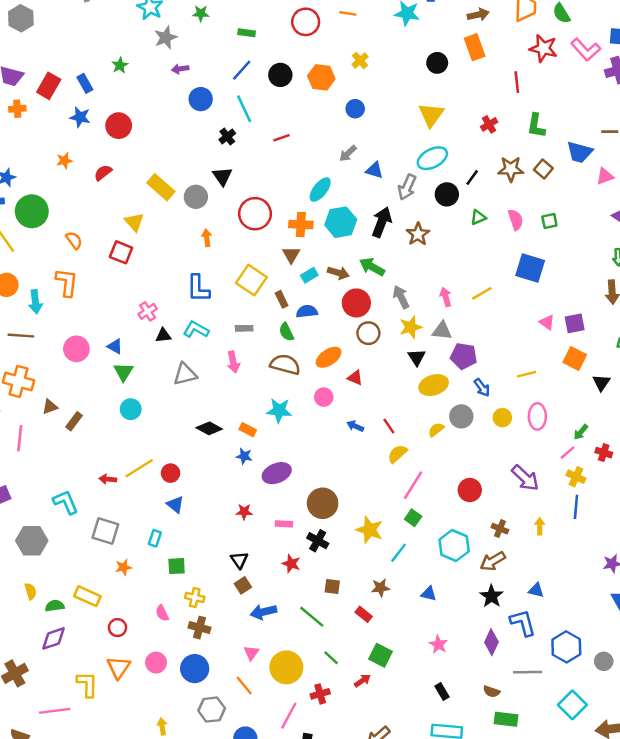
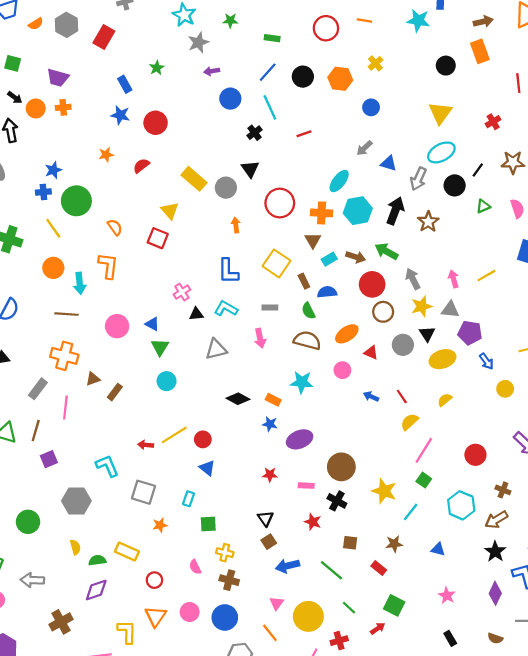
red rectangle: (49, 86) -> (104, 37), moved
gray circle: (461, 416) -> (403, 345), moved

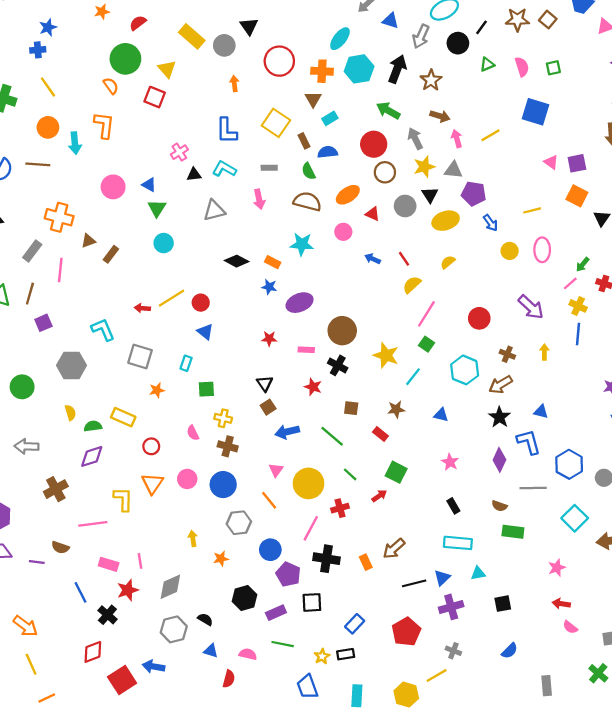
green circle: (76, 201) -> (125, 59), moved
brown arrow: (356, 257) -> (440, 116), moved
brown line: (66, 314) -> (38, 164), moved

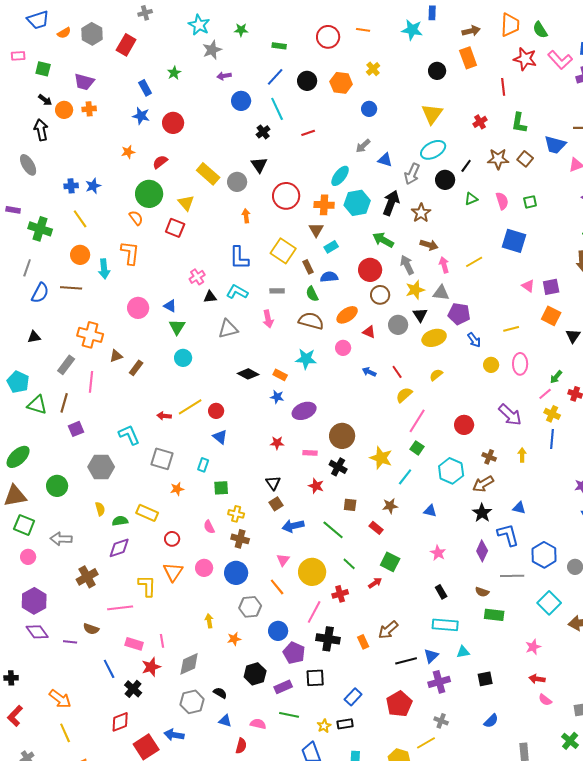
blue star: (48, 27) -> (93, 186), moved

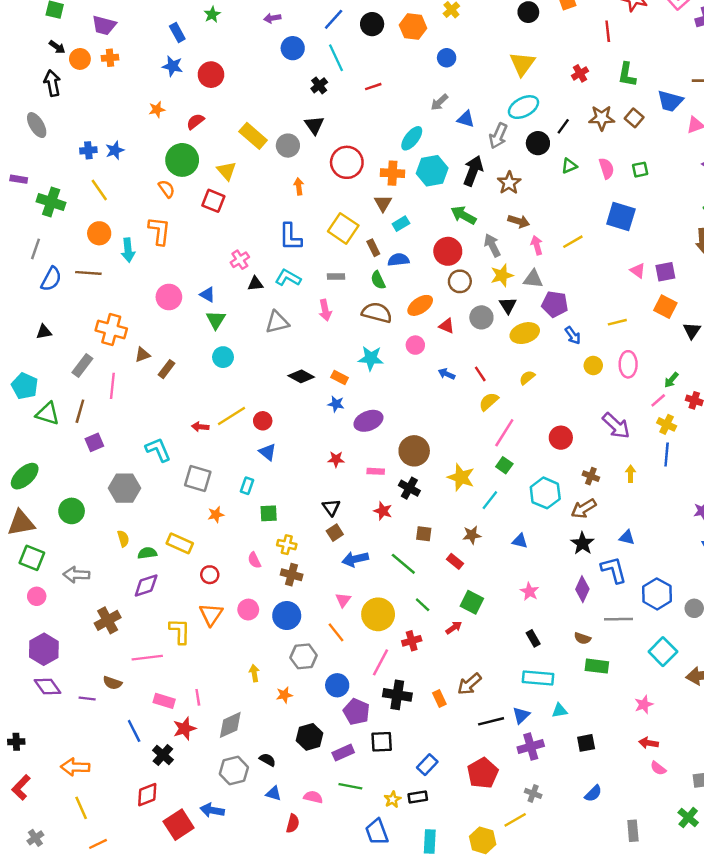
orange arrow: (60, 699) -> (75, 767), turned 145

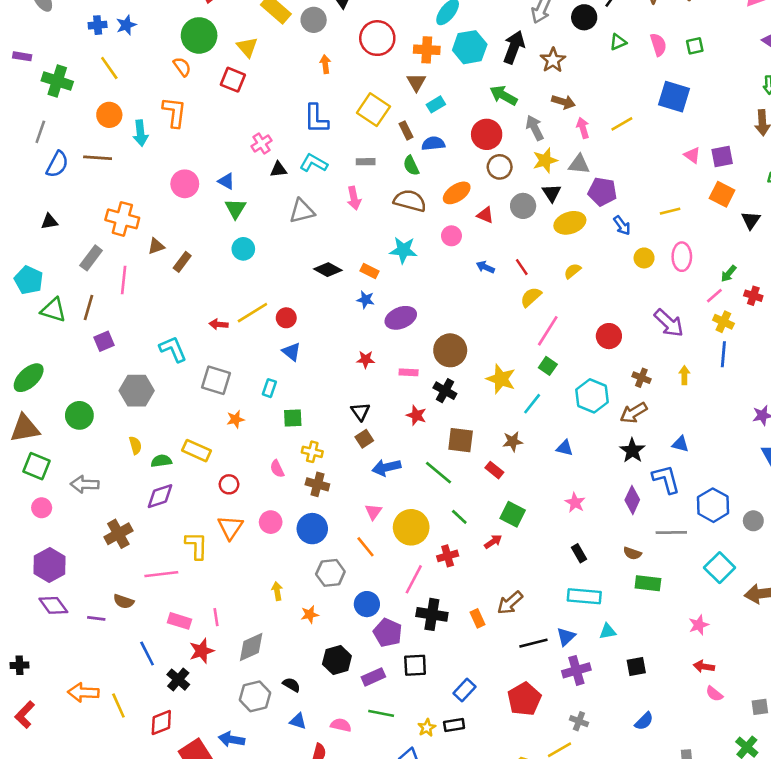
brown square: (424, 534) -> (461, 440), size x1.5
yellow line: (81, 808) -> (118, 706), moved

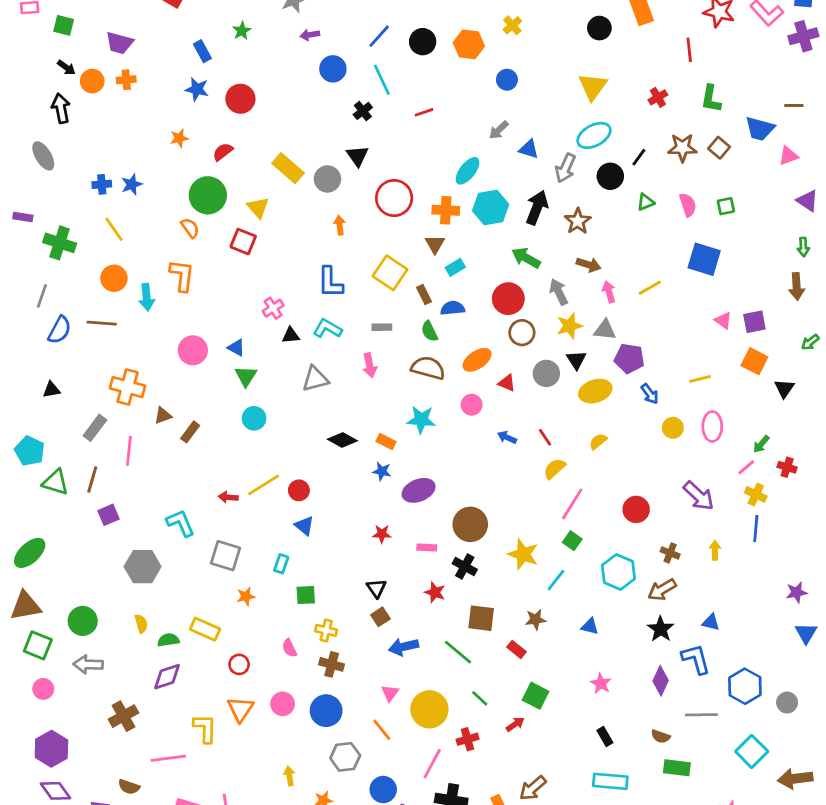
green circle: (79, 415) -> (83, 621), moved

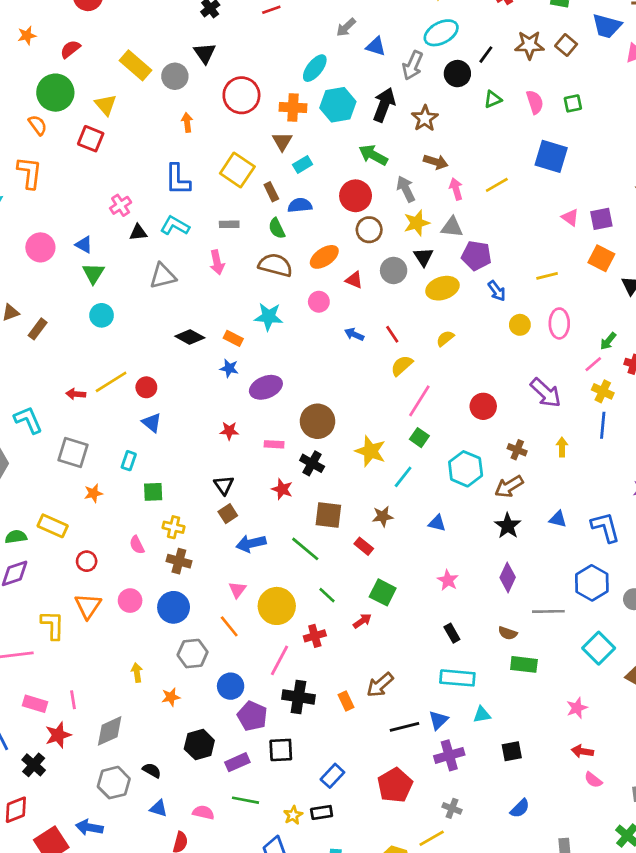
blue L-shape: (696, 659) -> (605, 527), moved

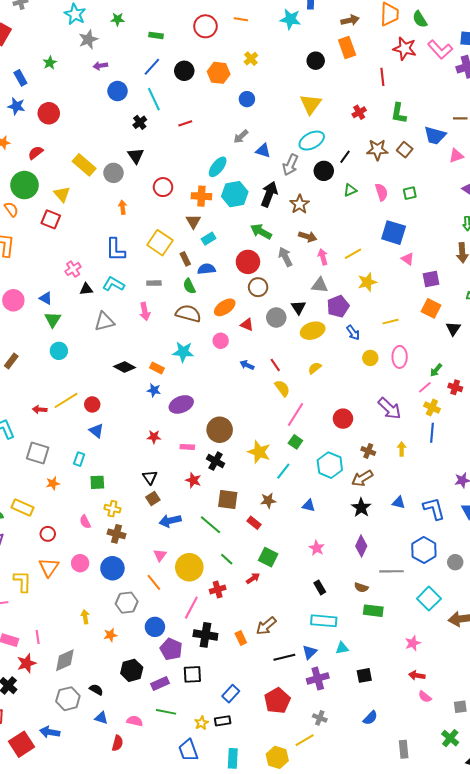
red circle: (241, 95) -> (163, 187), size x0.7
pink triangle: (570, 218) -> (408, 259), moved
yellow star: (417, 223) -> (367, 282), moved
purple pentagon: (476, 256) -> (338, 306), turned -30
yellow semicircle: (402, 366) -> (282, 388), turned 96

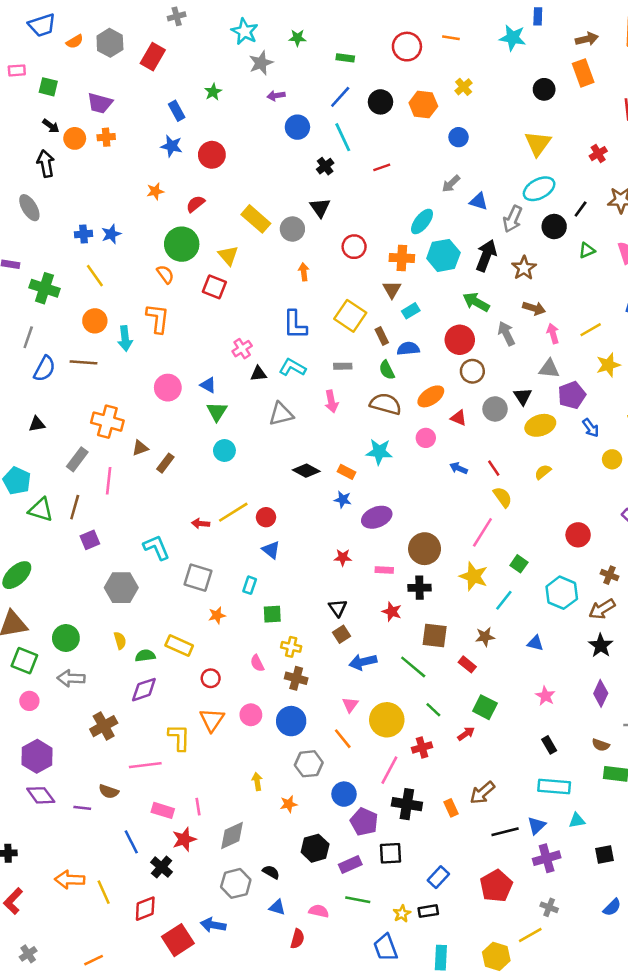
pink line: (295, 415) -> (482, 532), moved
black cross: (216, 461) -> (420, 588), turned -30

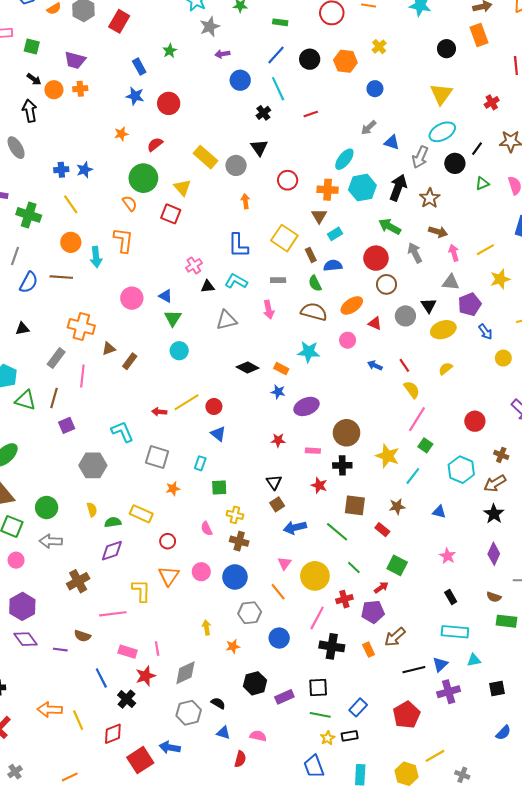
pink line: (482, 532) -> (417, 419), moved
purple pentagon: (364, 822) -> (373, 612), moved, turned -30
green line: (358, 900) -> (320, 715), moved
gray cross: (549, 907) -> (462, 775), moved

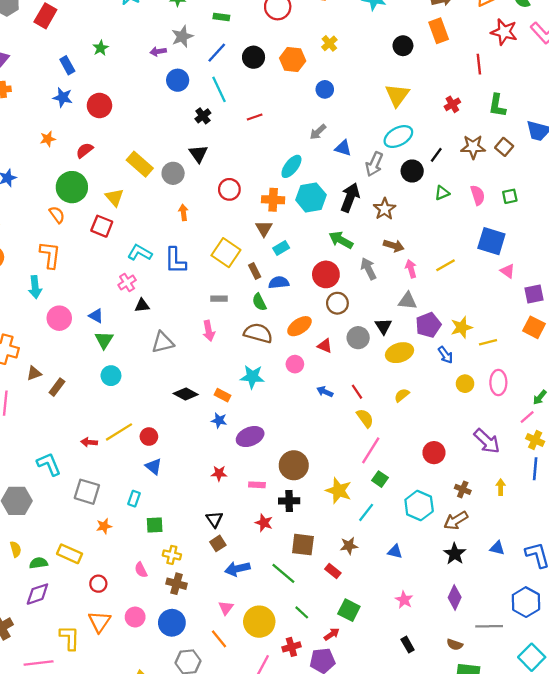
gray star: (210, 27) -> (182, 37), moved
cyan arrow: (96, 257) -> (35, 287), moved
yellow star: (500, 279) -> (462, 327), moved
cyan L-shape: (236, 281) -> (140, 253), moved

